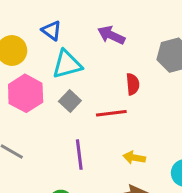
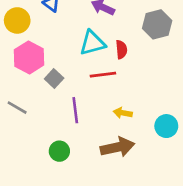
cyan triangle: (67, 64) -> (92, 43), moved
gray square: (70, 101) -> (54, 79), moved

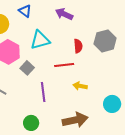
gray hexagon: (157, 24) -> (105, 41), moved
cyan triangle: (92, 43) -> (40, 40), moved
yellow arrow: (123, 113) -> (80, 86), moved

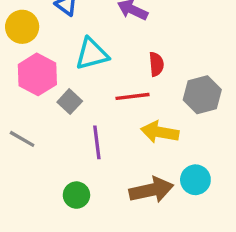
gray hexagon: (105, 41) -> (202, 95), moved
yellow arrow: (80, 86) -> (160, 132), size x1.5
cyan circle: (112, 104) -> (195, 180), moved

